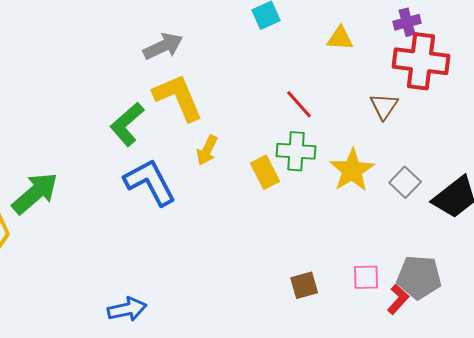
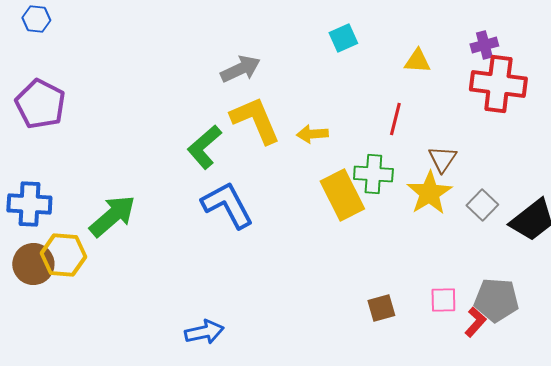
red line: (299, 104) -> (395, 119), moved, turned 56
brown triangle: (384, 106) -> (442, 159), moved
yellow arrow: (207, 150) -> (312, 134), moved, turned 60
yellow rectangle: (265, 172) -> (342, 195), size x1.5

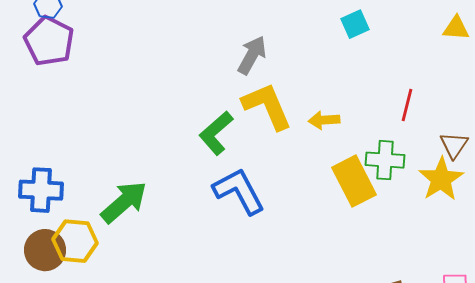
yellow triangle: (417, 61) -> (456, 28), moved
gray arrow: (240, 69) -> (252, 55), turned -36
purple pentagon: (40, 104) -> (49, 41), moved

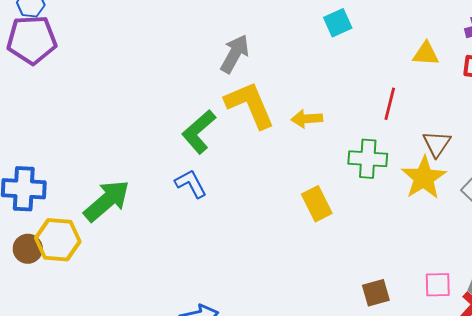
yellow triangle: (456, 28) -> (426, 54), moved
purple pentagon: (49, 41) -> (32, 40), turned -30
yellow rectangle: (354, 181) -> (317, 204), moved, size x0.7
blue L-shape: (239, 191) -> (191, 184), moved, size x0.6
brown circle: (45, 250) -> (28, 249), size x0.7

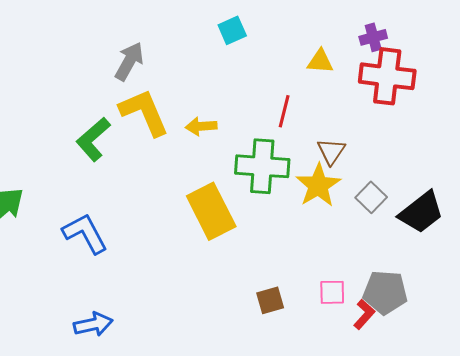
green cross: (368, 159) -> (262, 166), size x1.4
blue L-shape: (191, 184) -> (85, 233), moved, size x1.4
yellow rectangle: (317, 204) -> (211, 211), size x1.6

